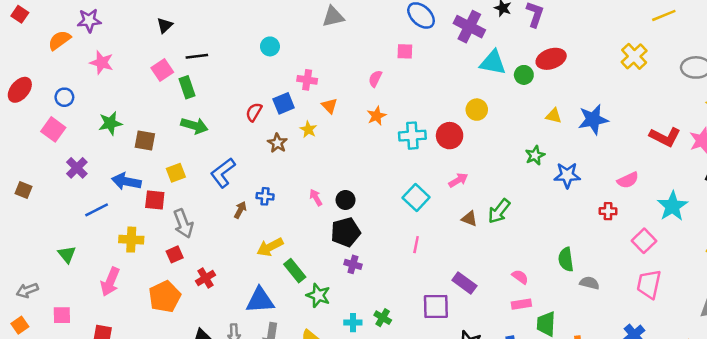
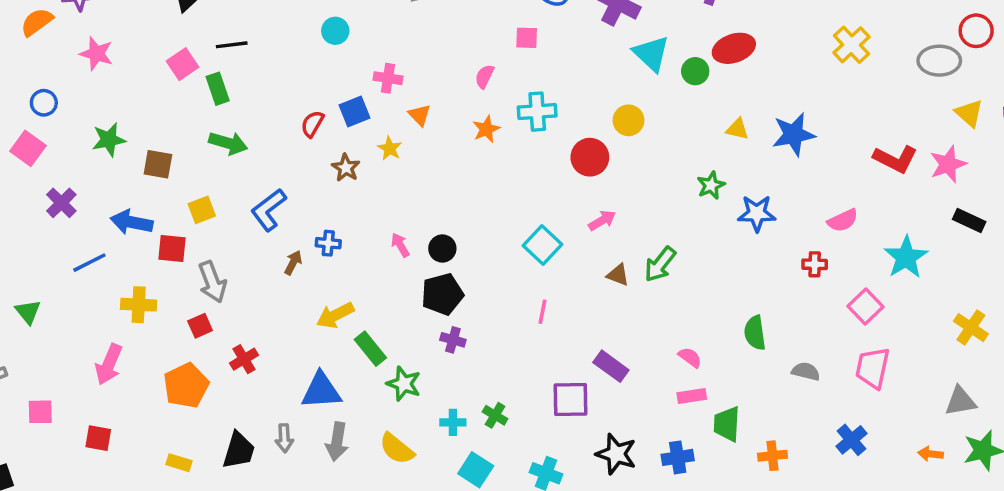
cyan triangle: (493, 63) -> (651, 54), turned 32
cyan cross: (412, 136) -> (537, 112), moved
green triangle: (67, 254) -> (28, 312), moved
gray semicircle: (589, 283) -> (806, 371), moved

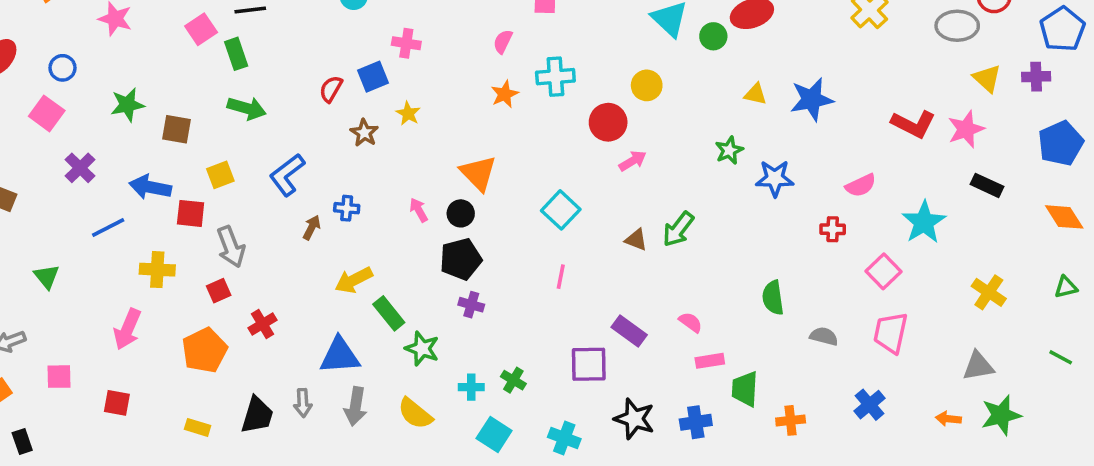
orange triangle: (420, 115) -> (478, 173), moved, size x1.6
pink arrow: (602, 220) -> (633, 161), moved
pink semicircle: (690, 357) -> (691, 322), moved

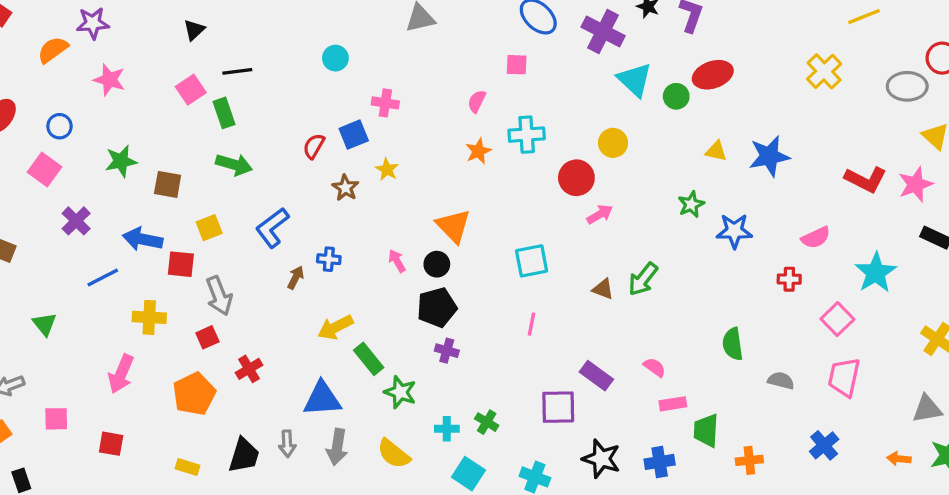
cyan square: (561, 210) -> (532, 261), turned 36

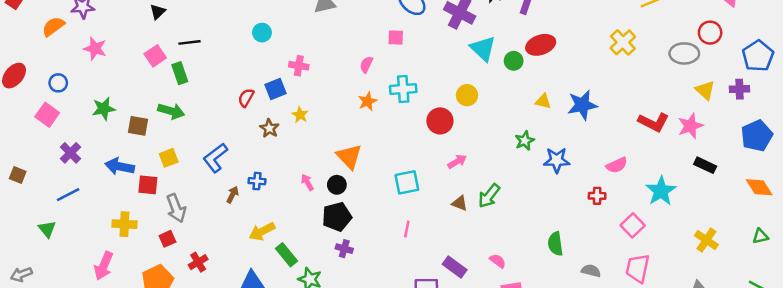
green arrow: (234, 164) -> (171, 111), moved
pink arrow: (600, 214) -> (457, 161), moved
blue line: (103, 277) -> (68, 195), moved

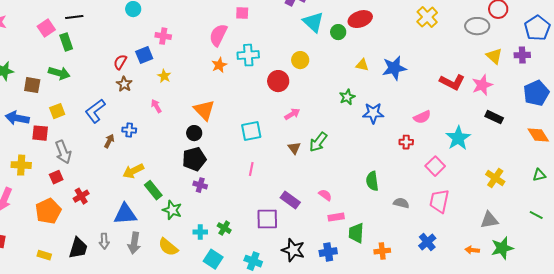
pink semicircle: (366, 64) -> (218, 35), size x1.6
brown star: (269, 128) -> (124, 84), moved
pink arrow: (307, 182) -> (156, 106), moved
brown triangle: (460, 203) -> (294, 148), turned 32

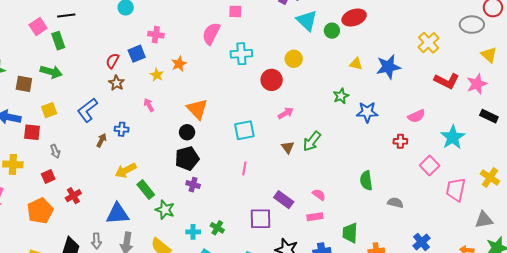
yellow cross: (427, 17) -> (429, 43), moved
orange star: (219, 65) -> (179, 64), moved
gray arrow: (63, 152) -> (55, 151), size x0.6
pink trapezoid: (439, 201) -> (456, 190), moved
pink rectangle: (336, 217) -> (315, 217), moved

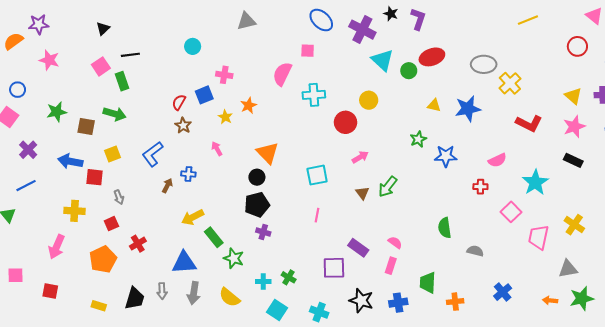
gray ellipse: (472, 25) -> (484, 64), moved
pink star: (477, 84) -> (574, 127), moved
pink rectangle: (315, 217) -> (391, 266), turned -63

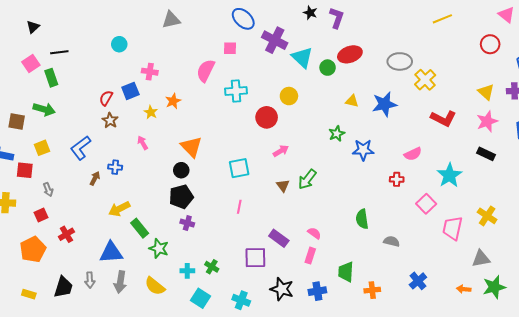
purple cross: (362, 30) -> (275, 40), moved

